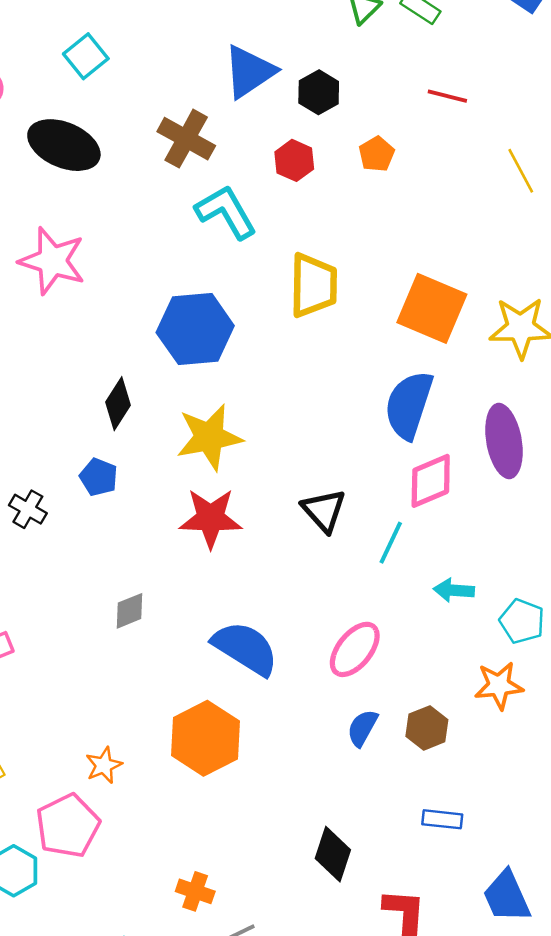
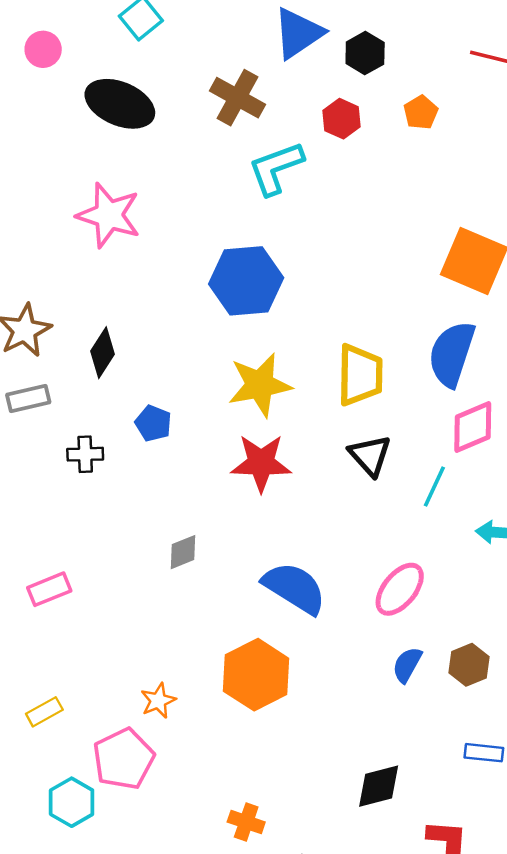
cyan L-shape: (226, 212) -> (276, 168), turned -80
yellow trapezoid: (314, 285) -> (360, 375), moved
black diamond: (118, 404) -> (103, 353), moved
black cross: (28, 509) -> (85, 454), turned -32
black diamond: (333, 854) -> (379, 786), turned 57

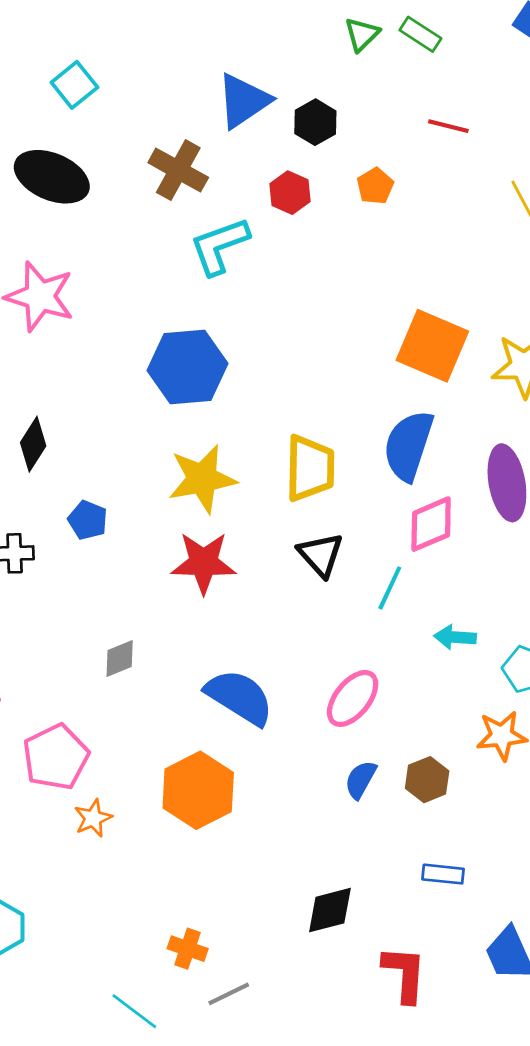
pink pentagon: (124, 759) -> (56, 757), moved

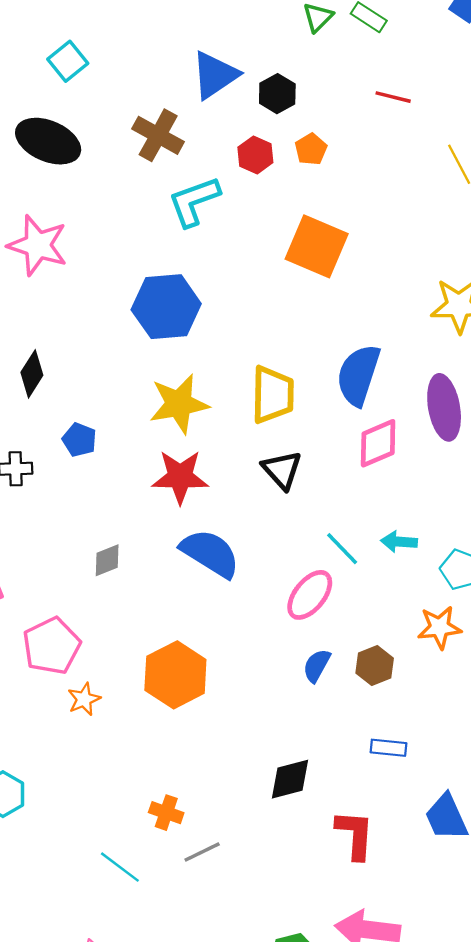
orange pentagon: (375, 186) -> (311, 149), moved
orange square: (432, 346) -> (317, 246), moved
cyan line: (390, 588) -> (342, 549), moved, turned -69
blue semicircle: (239, 697) -> (210, 553), moved

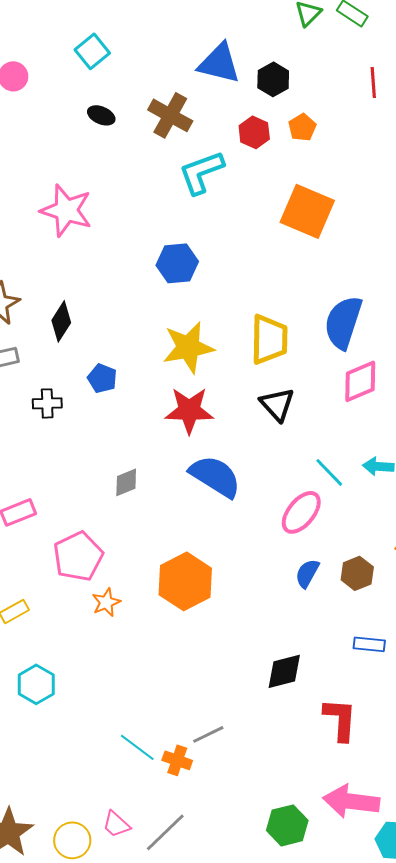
blue triangle: (215, 75) -> (219, 63), turned 48
red line: (393, 97) -> (373, 82), turned 72
black ellipse: (48, 141) -> (101, 115), moved, size x0.5
blue hexagon: (166, 307) -> (177, 263), size x0.7
orange cross: (166, 813) -> (177, 760), moved

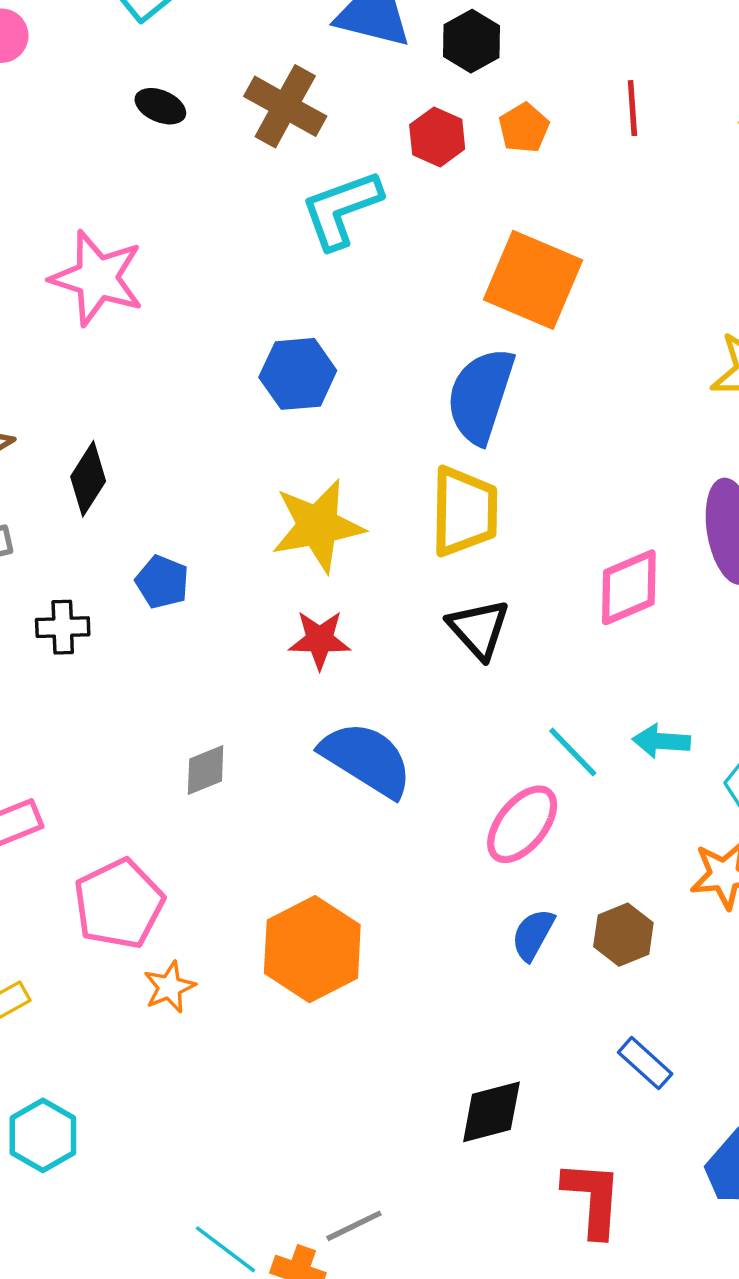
red line: (373, 82) -> (632, 108), moved
blue semicircle: (343, 322) -> (481, 396), moved
red star: (189, 410) -> (320, 640), size x0.7
blue rectangle: (369, 644) -> (645, 1063), turned 36

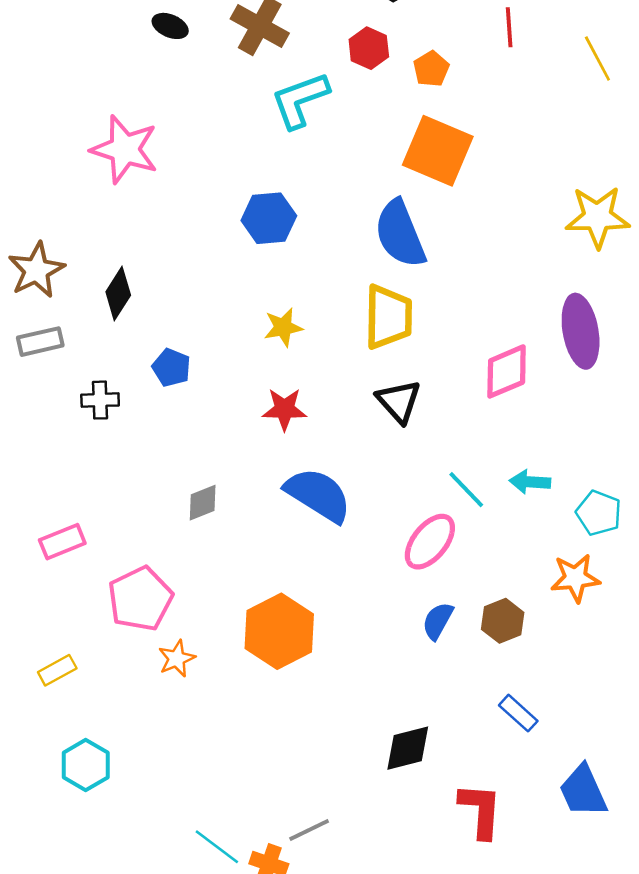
orange pentagon: (524, 128) -> (431, 69), moved
blue semicircle: (481, 396) -> (400, 234), turned -40
yellow star: (318, 526) -> (283, 327), size x0.6

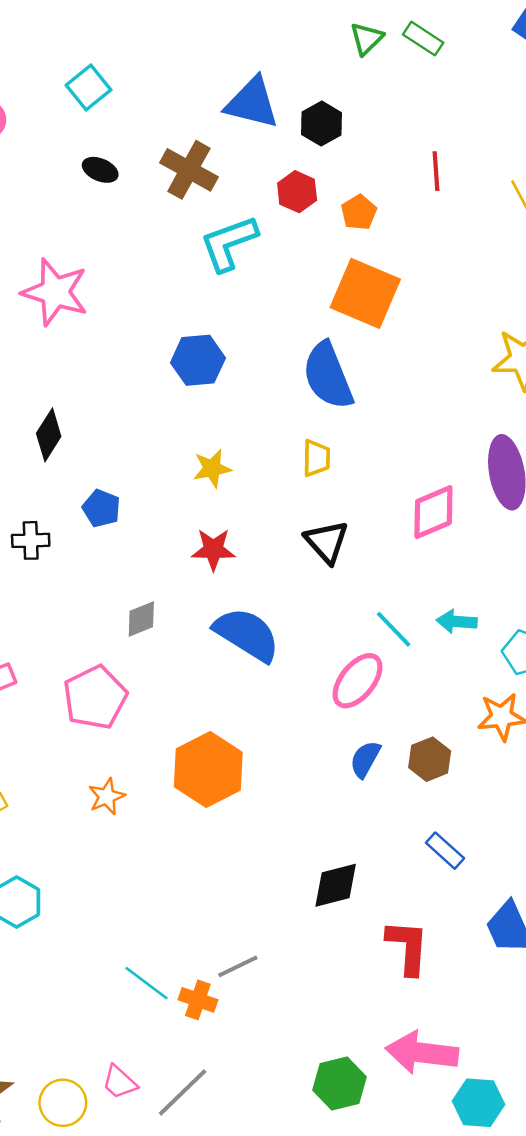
yellow trapezoid: (388, 317) -> (316, 458), size x0.6
gray diamond: (203, 503) -> (141, 619), moved
pink pentagon: (140, 599) -> (95, 697), moved

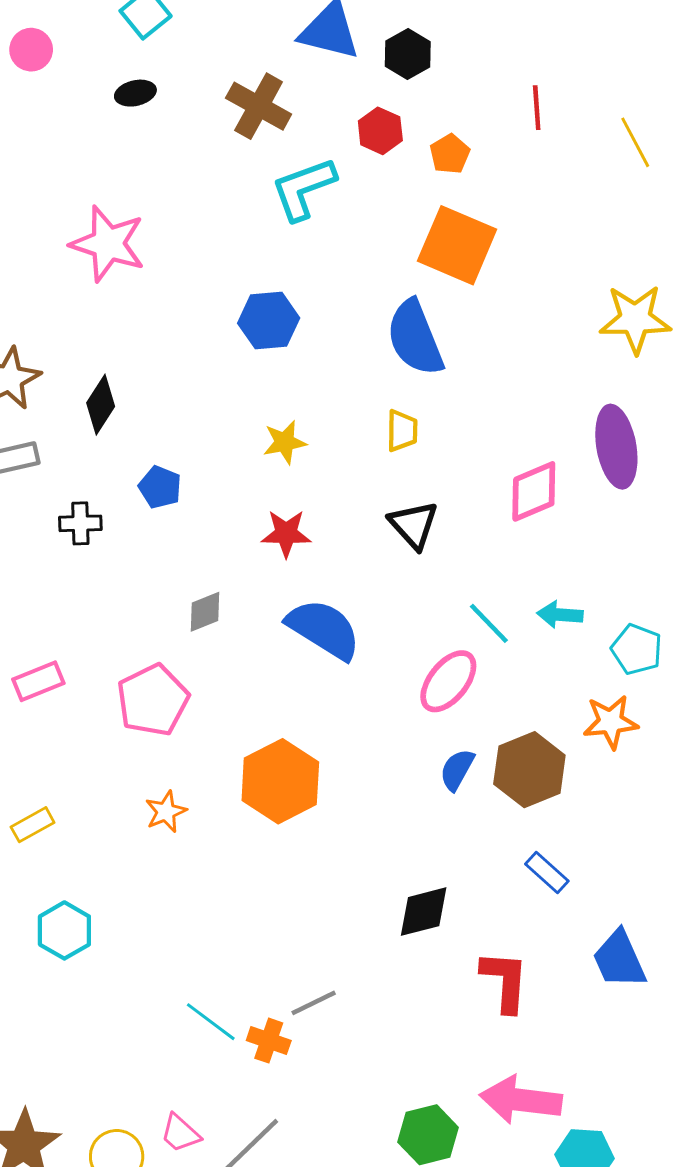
black ellipse: (100, 170) -> (135, 93), moved, turned -36
brown hexagon: (430, 759) -> (529, 770), size x1.5

